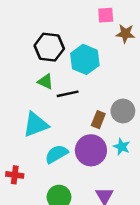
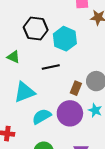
green triangle: (45, 82) -> (13, 57), moved

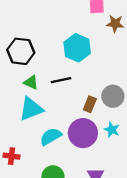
black hexagon: (36, 29) -> (21, 51), moved
green triangle: (13, 57) -> (31, 82), moved

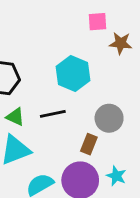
gray circle: (113, 96) -> (109, 118), moved

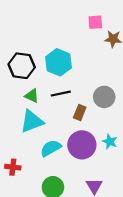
cyan hexagon: (73, 74) -> (58, 62), moved
brown rectangle: (89, 144) -> (80, 113), moved

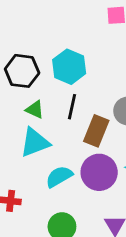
black line: (61, 94) -> (72, 107), turned -66
brown rectangle: (80, 113) -> (96, 131), size x1.5

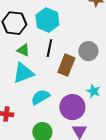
purple circle: (99, 172) -> (72, 107), moved

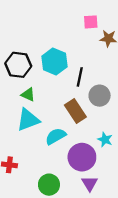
black line: (49, 48) -> (80, 77), moved
brown rectangle: (66, 65) -> (75, 111), turned -55
cyan semicircle: (40, 97) -> (56, 136), moved

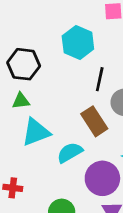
cyan hexagon: (54, 62) -> (78, 43), moved
green triangle: (28, 94) -> (21, 101), moved, turned -32

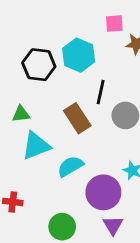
black hexagon: (24, 64) -> (39, 65), moved
brown rectangle: (94, 121) -> (77, 118), moved

